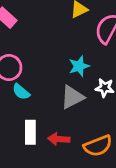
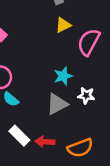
white rectangle: (30, 132) -> (19, 136), turned -45

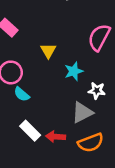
yellow triangle: (63, 25) -> (48, 51), moved, turned -35
gray triangle: (57, 104) -> (82, 112), moved

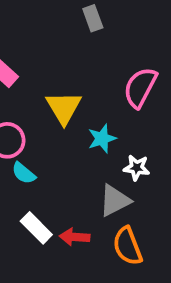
yellow triangle: (48, 51) -> (64, 108), size x1.5
orange semicircle: (91, 143) -> (127, 246), turned 90

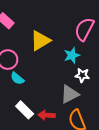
yellow triangle: (64, 108) -> (40, 41), turned 30
cyan star: (102, 139) -> (72, 55), moved

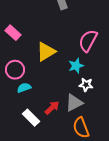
cyan semicircle: (17, 78) -> (24, 88), turned 120
red arrow: (47, 115) -> (52, 108), moved, turned 133

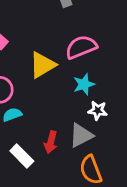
pink semicircle: (88, 41) -> (81, 47), moved, turned 40
red arrow: (52, 108) -> (51, 142), turned 147

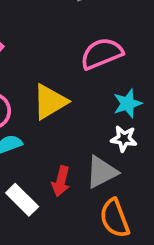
yellow triangle: (43, 65) -> (50, 102), moved
cyan star: (84, 84) -> (128, 104), moved

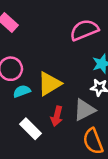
yellow triangle: (50, 102) -> (49, 84), moved

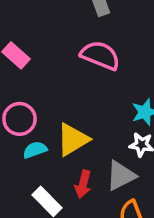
pink semicircle: (84, 30) -> (100, 55), moved, turned 44

